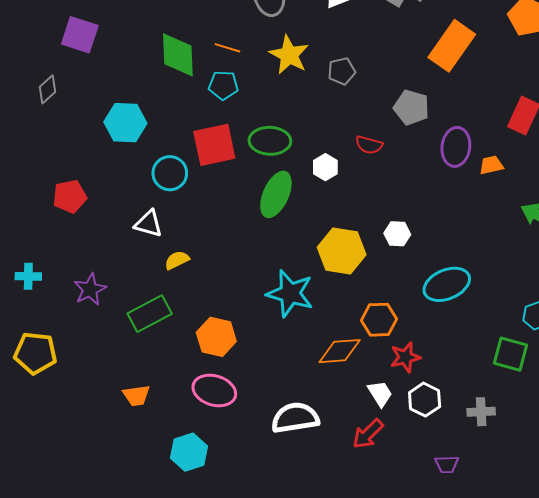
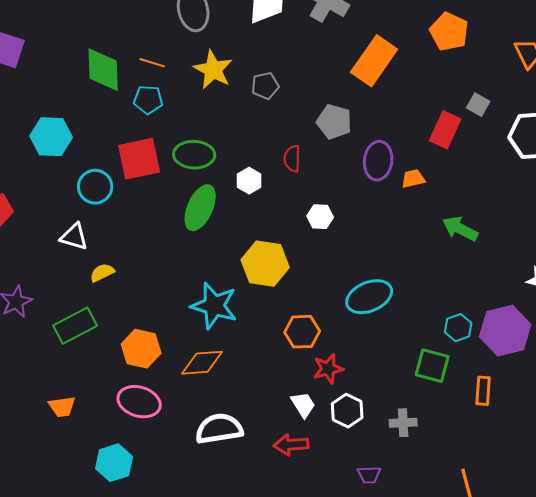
red semicircle: (369, 145) -> (292, 159), turned 76
white hexagon: (397, 234) -> (320, 217), moved
orange diamond: (340, 351) -> (202, 363), moved
red arrow: (368, 434) -> (291, 445), turned 40

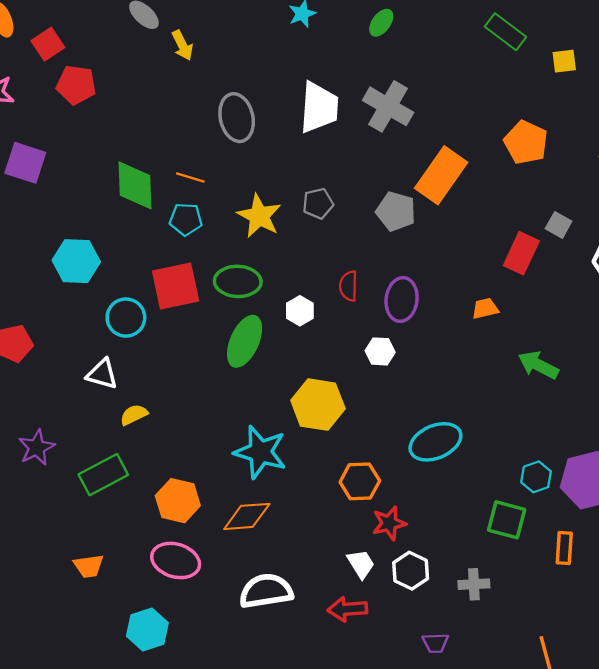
yellow star: (213, 70) -> (259, 216), moved
gray pentagon: (334, 122) -> (396, 211), moved
purple ellipse: (378, 161) -> (402, 299), moved

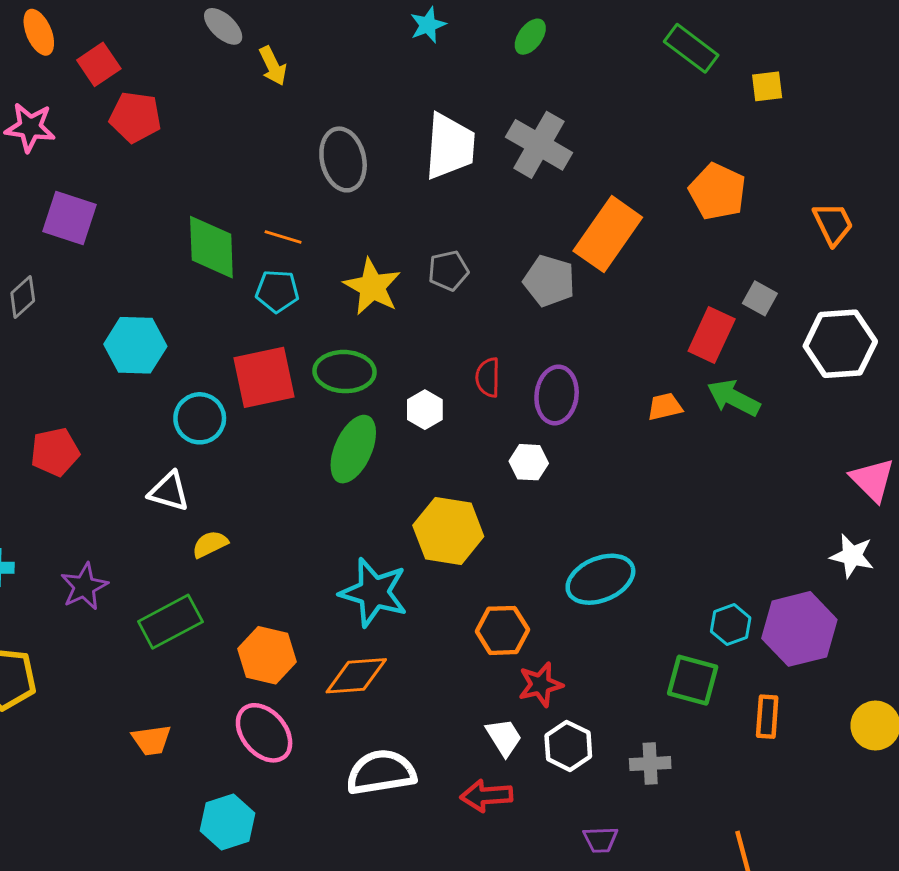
green arrow: (538, 365) -> (734, 398), moved
pink ellipse: (176, 560) -> (264, 733), turned 33

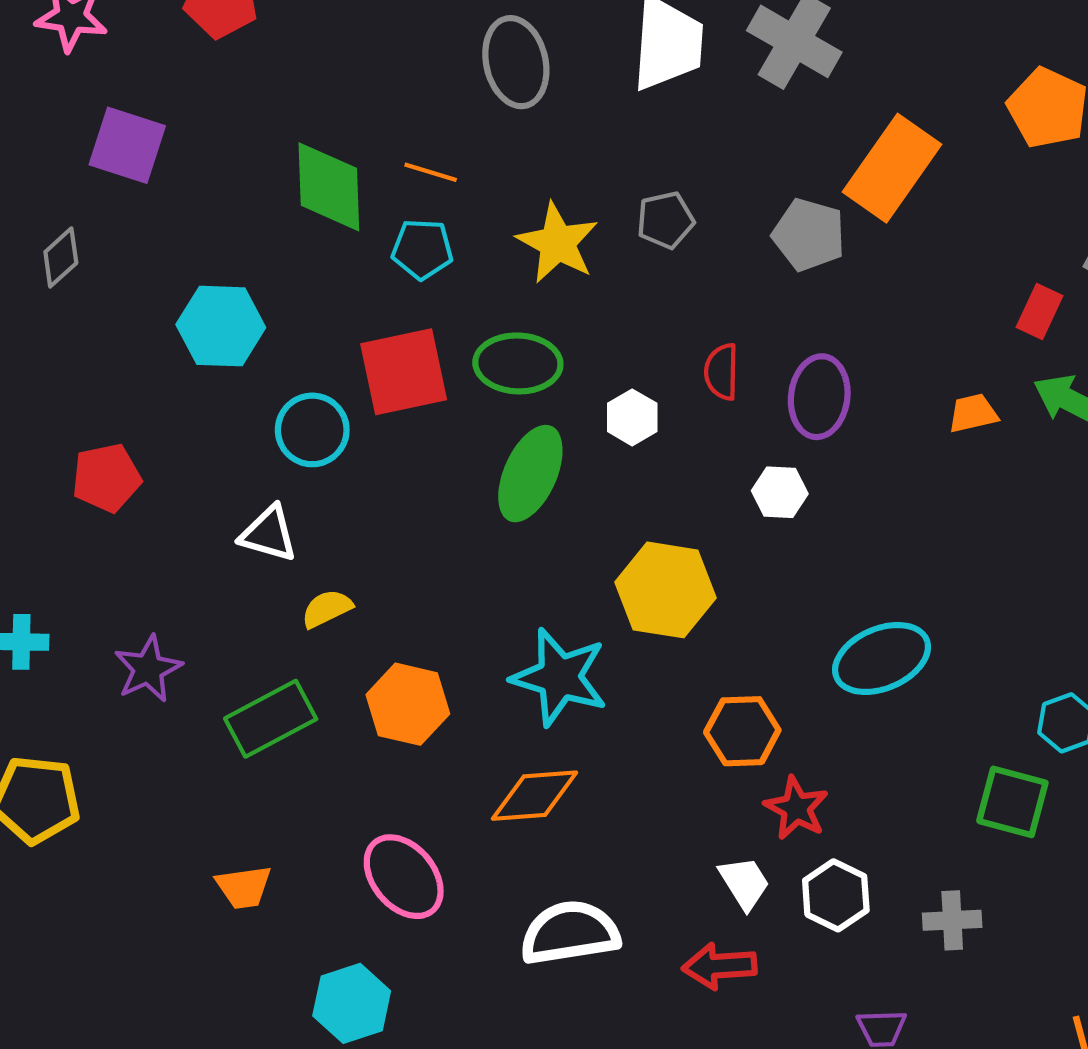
red rectangle: (712, 335) -> (1039, 311), size x0.7
orange hexagon: (267, 655) -> (408, 704), moved
red star: (540, 685) -> (796, 808), turned -30

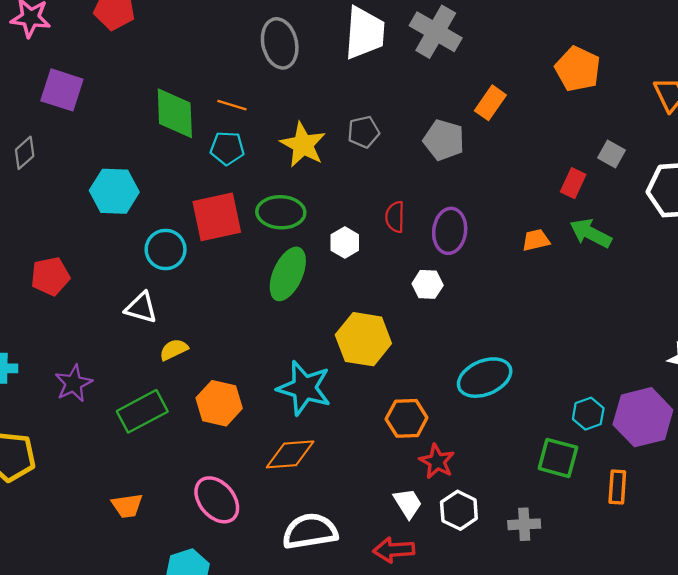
orange rectangle: (892, 168) -> (490, 103), size x0.6

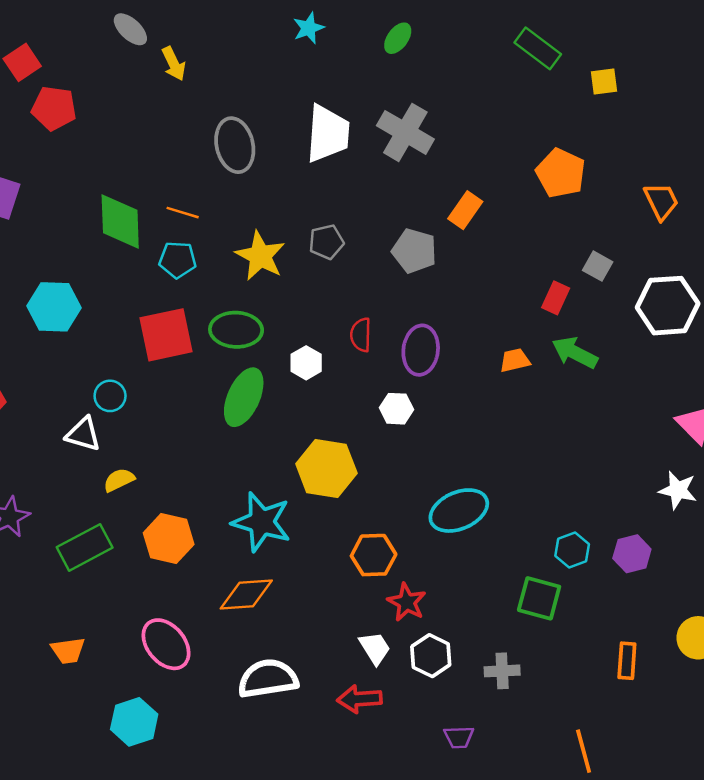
cyan circle: (166, 249) -> (110, 396), moved, size x0.7
purple hexagon: (643, 417) -> (632, 554), size x0.6
orange rectangle: (617, 487) -> (627, 661), moved

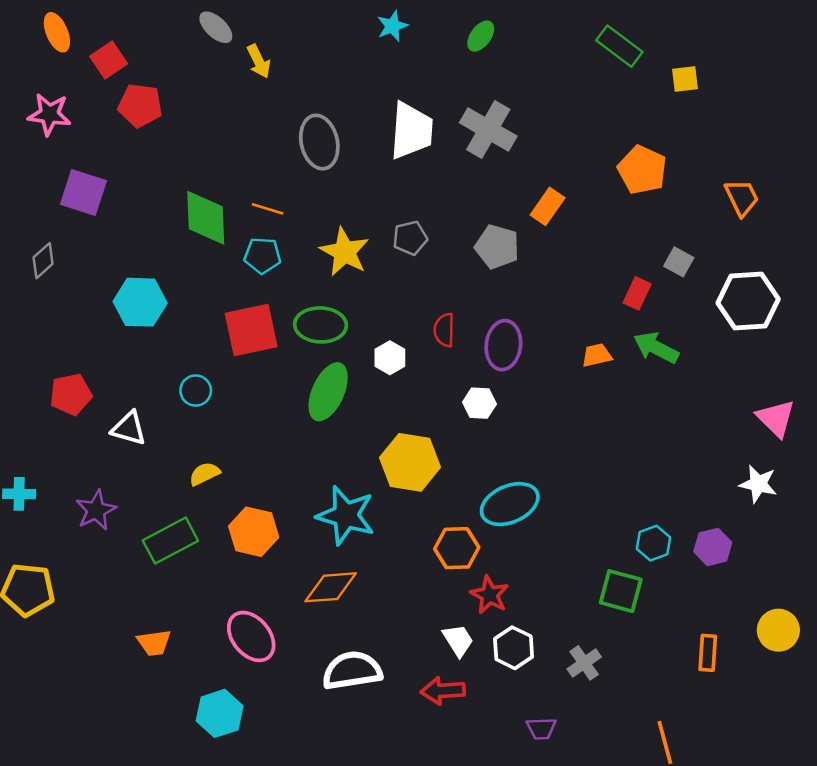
white triangle: (83, 434) -> (129, 428), moved
cyan ellipse: (459, 511) -> (510, 504), moved
gray cross: (502, 671) -> (584, 663), turned -32

